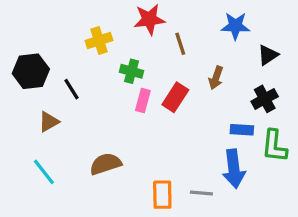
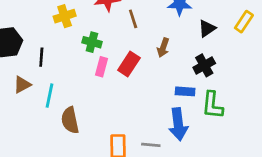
black line: (71, 89) -> (41, 57), turned 36
brown semicircle: (106, 164) -> (70, 120), turned -84
cyan line: (44, 172) -> (50, 96), moved, turned 50

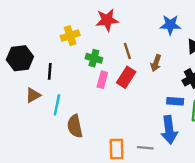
brown line: (133, 19) -> (127, 51), moved

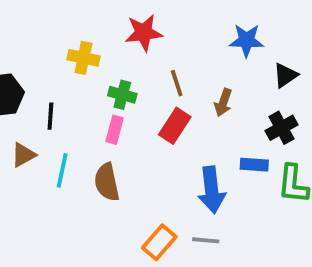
yellow cross: (70, 36) -> (83, 58), turned 30
pink rectangle: (102, 80) -> (115, 130), moved
brown semicircle: (75, 126) -> (107, 182), moved
blue arrow: (169, 130) -> (212, 190), moved
orange rectangle: (117, 149) -> (159, 242), turned 42

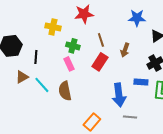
pink rectangle: (115, 130) -> (69, 64), turned -40
cyan line: (62, 170) -> (42, 85), turned -54
gray line: (206, 240) -> (130, 117), moved

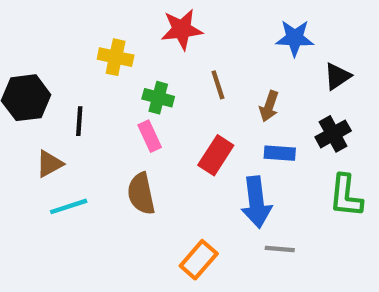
red rectangle: (100, 62) -> (216, 155), moved
blue rectangle: (141, 82) -> (280, 153), moved
cyan line: (42, 85) -> (69, 206), moved, turned -66

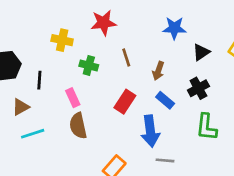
pink rectangle: (150, 136) -> (73, 98), moved
blue rectangle: (280, 153) -> (165, 100), turned 36

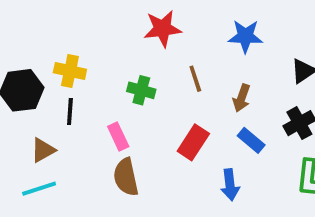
blue star: (174, 28) -> (245, 36), moved
yellow cross: (62, 40) -> (70, 71), moved
blue arrow: (150, 131) -> (230, 185), size x0.7
cyan line: (33, 134) -> (39, 189), moved

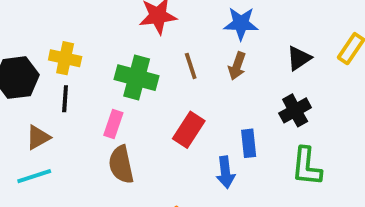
green cross: (141, 90) -> (137, 78), size x1.5
brown arrow: (242, 98) -> (237, 66), moved
pink rectangle: (118, 137) -> (113, 124), turned 44
blue rectangle: (251, 140) -> (249, 143), moved, turned 44

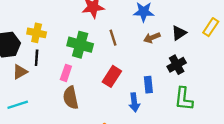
brown arrow: (237, 66) -> (152, 38), moved, turned 49
brown triangle: (38, 137) -> (20, 72), moved

